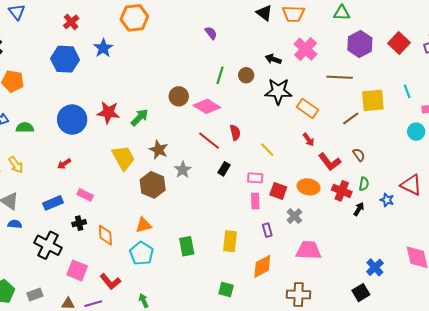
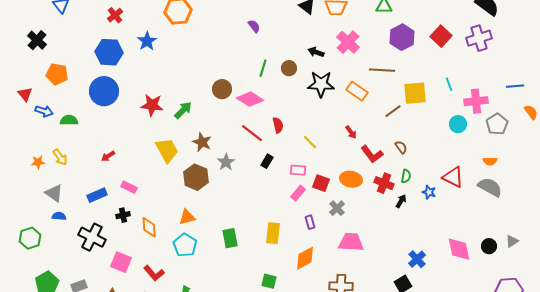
orange rectangle: (308, 108) -> (357, 91), moved
blue circle: (72, 119) -> (104, 91), moved
pink rectangle: (255, 201) -> (298, 193), turned 42

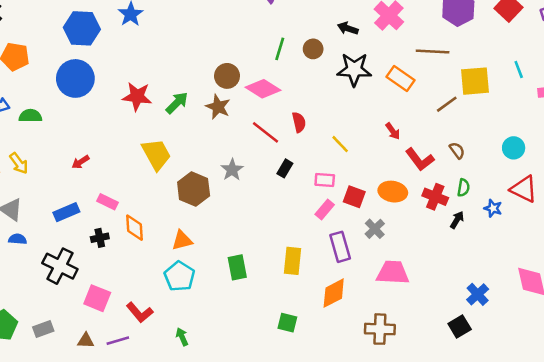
cyan circle: (458, 124) -> (514, 148), moved
brown star: (202, 142) -> (218, 107), moved
purple rectangle: (310, 222) -> (340, 247), size x1.6
orange diamond: (149, 227) -> (134, 228), moved

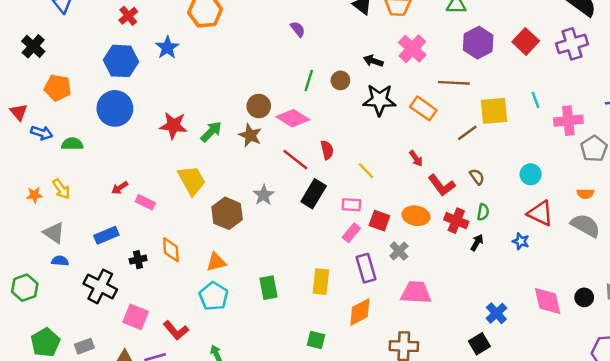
black rectangle: (285, 168) -> (314, 194), size x1.6
pink rectangle: (107, 202) -> (145, 202), moved
blue star: (493, 208) -> (521, 241), moved

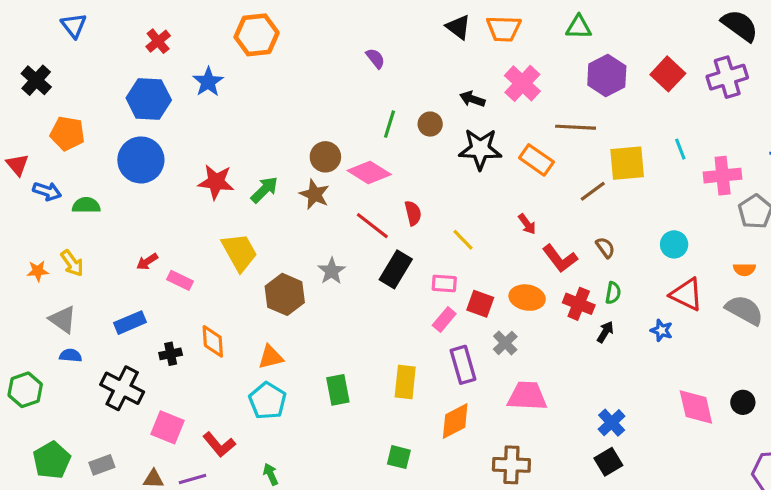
blue cross: (496, 313) -> (612, 423), moved

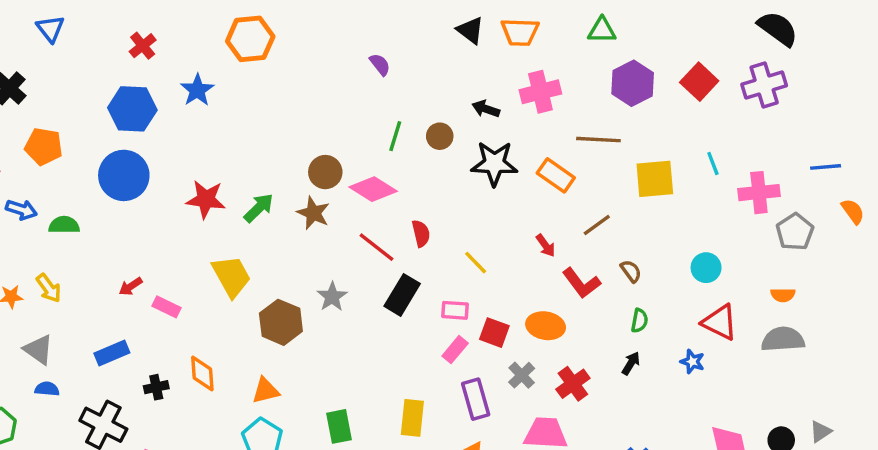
pink cross: (522, 83) -> (540, 92), turned 33
brown line: (593, 191) -> (597, 225), moved
red cross: (579, 304) -> (573, 384), moved, turned 32
gray semicircle: (744, 310) -> (783, 339), turned -33

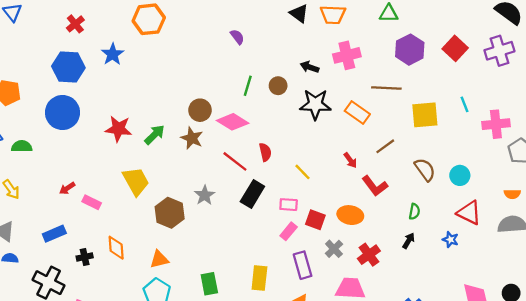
brown semicircle: (631, 271) -> (425, 170), moved, size x1.5

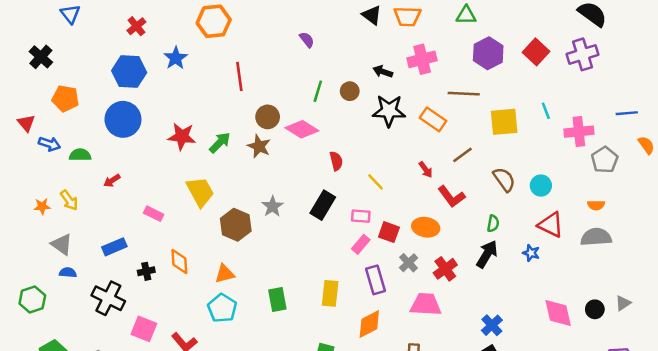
red line: (235, 161) -> (239, 76), moved, turned 44
red arrow: (67, 188) -> (112, 181), moved
black arrow: (409, 241) -> (487, 254), size x1.6

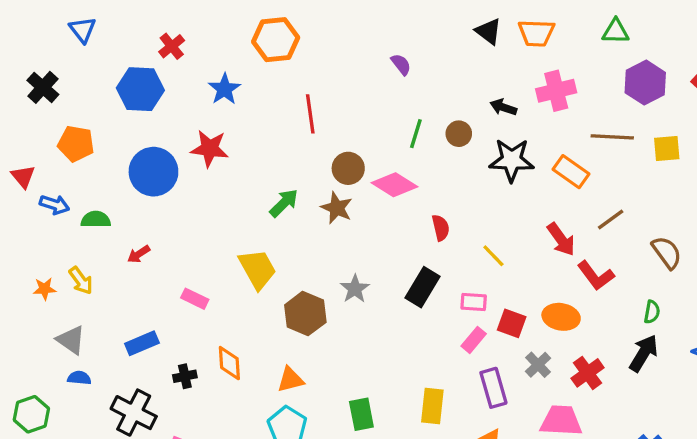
blue hexagon: (129, 72) -> (140, 89), moved
yellow square: (504, 122) -> (667, 149), moved, size x0.7
red star: (182, 137) -> (210, 149), moved
red arrow: (426, 170) -> (561, 239), size x1.5

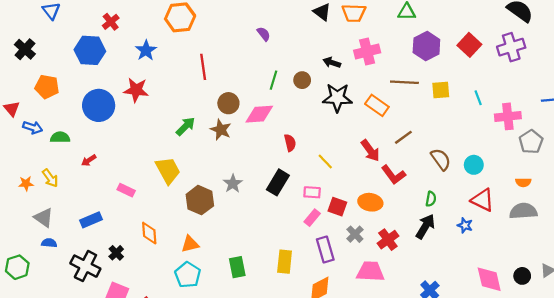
pink diamond: (394, 185) -> (259, 114), turned -36
black cross: (185, 376) -> (116, 253), moved, turned -32

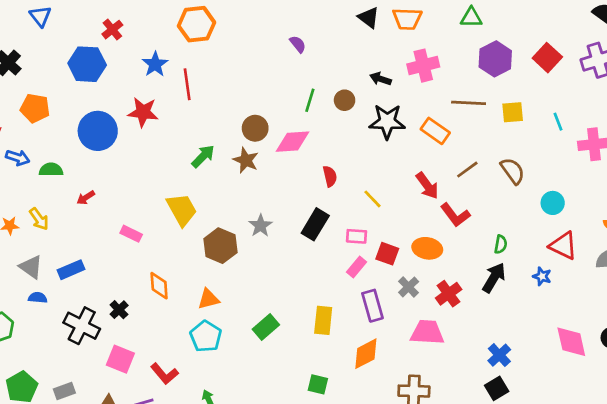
red line: (203, 67) -> (187, 84), moved
brown semicircle: (441, 159) -> (513, 171), moved
blue rectangle: (91, 220) -> (71, 270), moved
green rectangle: (237, 267) -> (266, 327), turned 60

